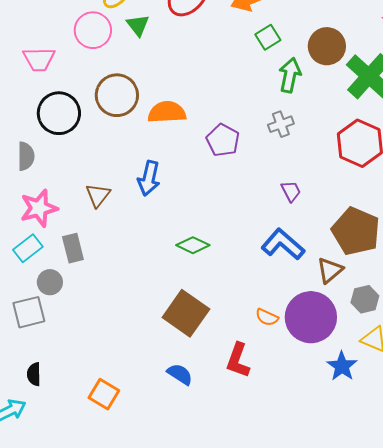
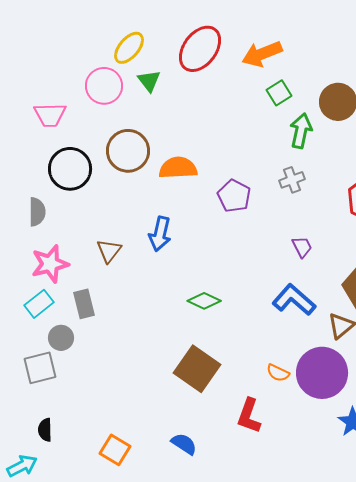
blue semicircle: (180, 374) -> (184, 444), moved

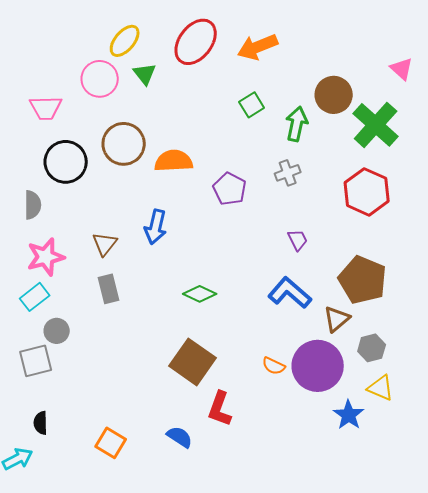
green square: (279, 93) -> (252, 105), moved
gray rectangle: (84, 304) -> (109, 289), moved
red L-shape: (249, 416) -> (220, 409), moved

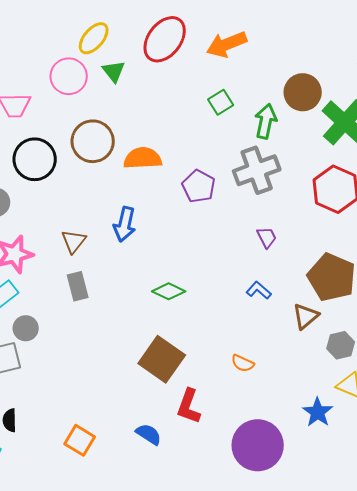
gray cross: (288, 173) -> (257, 170), size x1.8
blue L-shape: (290, 293) -> (259, 290), size x0.6
purple circle: (318, 366) -> (258, 445), moved

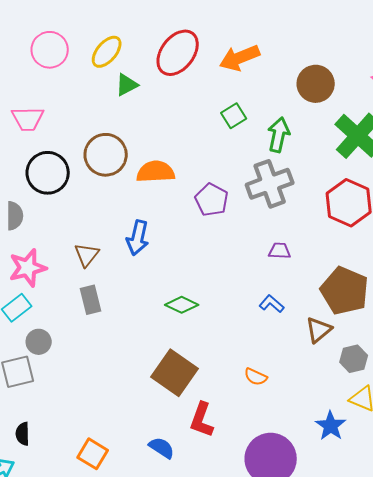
green triangle: (114, 71) -> (127, 85), turned 40
pink circle: (69, 76) -> (50, 50), moved
brown circle: (303, 92) -> (316, 84), moved
purple trapezoid: (267, 237) -> (280, 251), turned -60

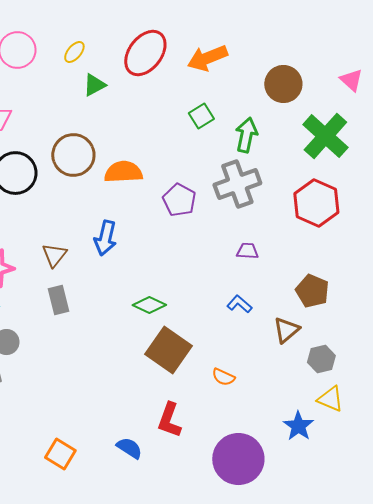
yellow ellipse: (107, 52) -> (74, 52), size x0.7
brown pentagon: (345, 291) -> (312, 291), size x0.7
brown square: (175, 373) -> (168, 350), moved

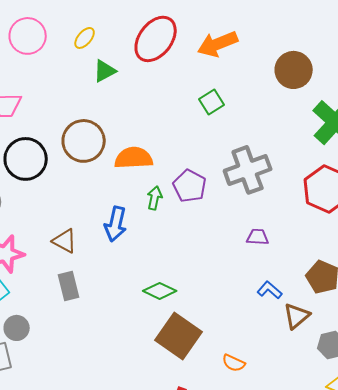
green arrow: (246, 135) -> (155, 198), moved, size x0.7
brown triangle: (54, 255) -> (65, 241), turned -40
blue L-shape: (239, 304) -> (270, 290), moved

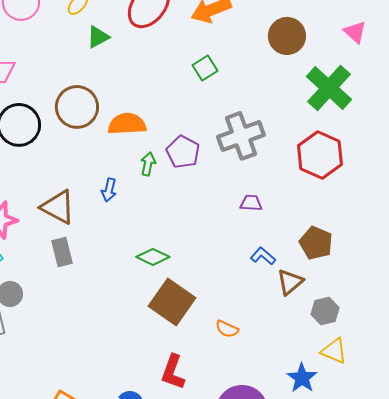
blue arrow: (116, 224) -> (109, 190), size x0.7
brown triangle: (65, 241) -> (58, 207), size x1.4

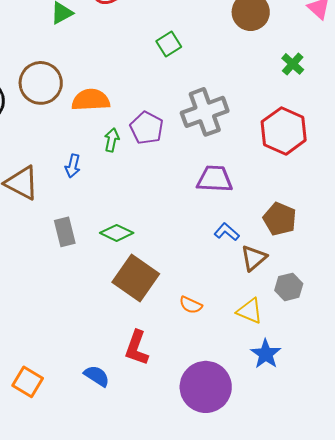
green cross: (329, 88) -> (293, 64), size x0.5
purple trapezoid: (251, 203) -> (215, 179), size x1.6
gray rectangle: (62, 252) -> (65, 232), moved
yellow triangle: (334, 351) -> (250, 311), moved

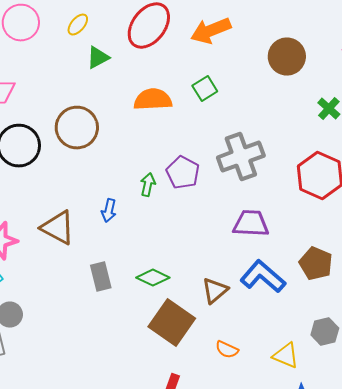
orange semicircle: (91, 100) -> (153, 100), moved
blue L-shape: (227, 232) -> (263, 277), size x1.8
brown triangle: (254, 258) -> (215, 291), moved

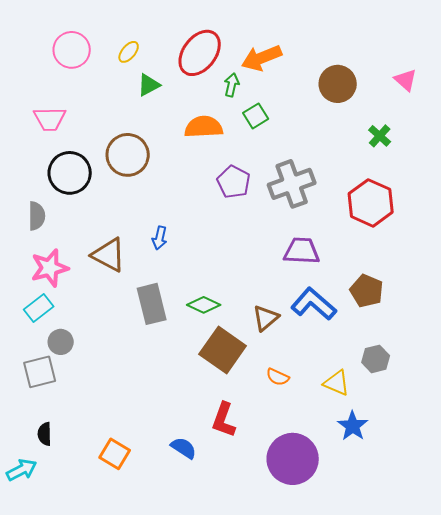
purple pentagon: (183, 173) -> (234, 182), moved
green arrow: (148, 185) -> (232, 85), moved
gray rectangle: (101, 277) -> (152, 304), size x1.4

